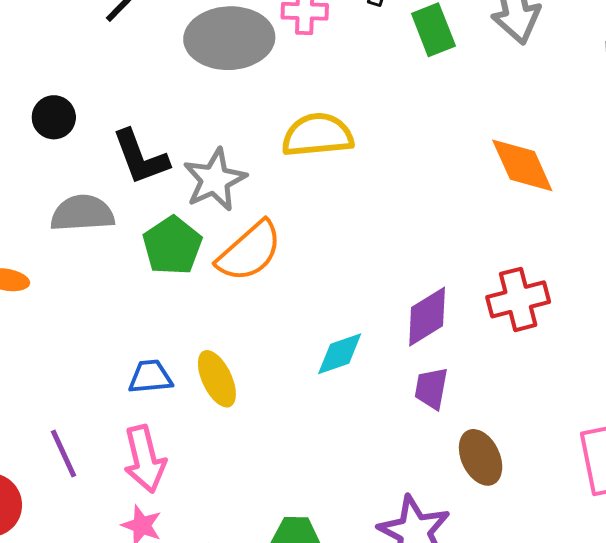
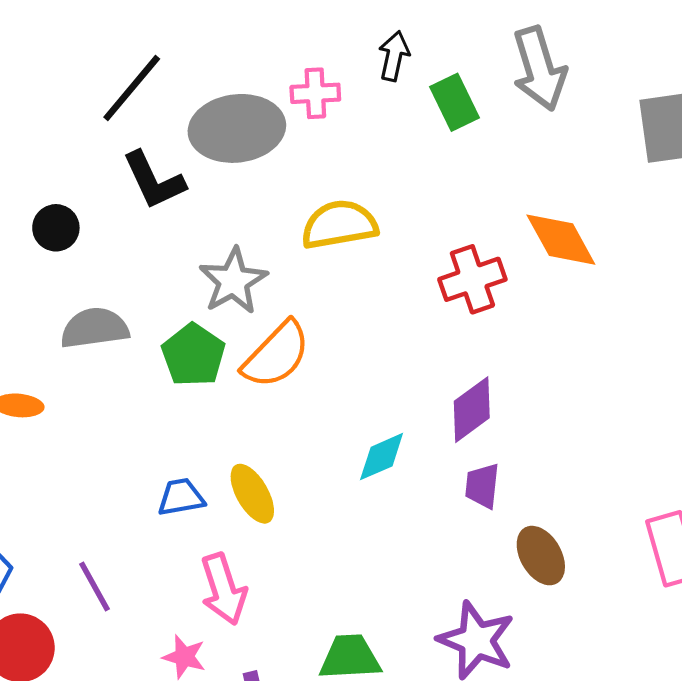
black L-shape: (140, 157) -> (154, 180), moved
red cross: (518, 299) -> (472, 279), moved
pink arrow: (145, 459) -> (223, 589), moved

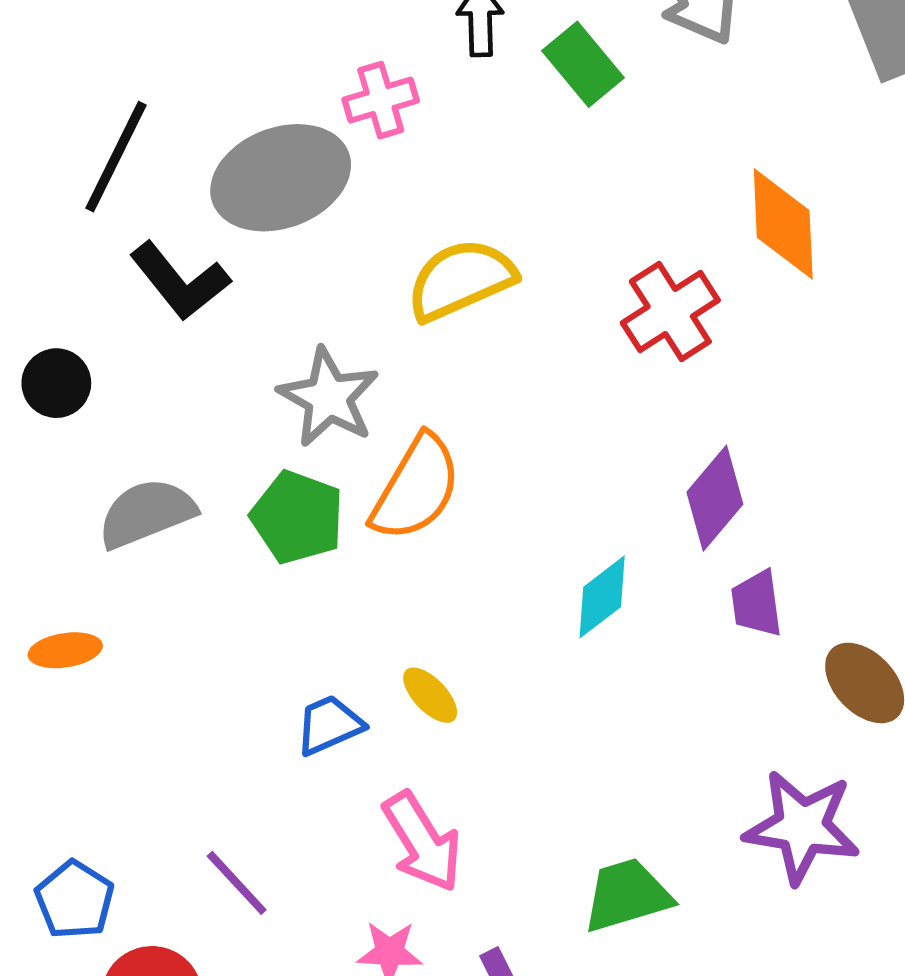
orange diamond: (561, 240) -> (783, 224), turned 40
yellow ellipse: (252, 494) -> (430, 695), size x0.7

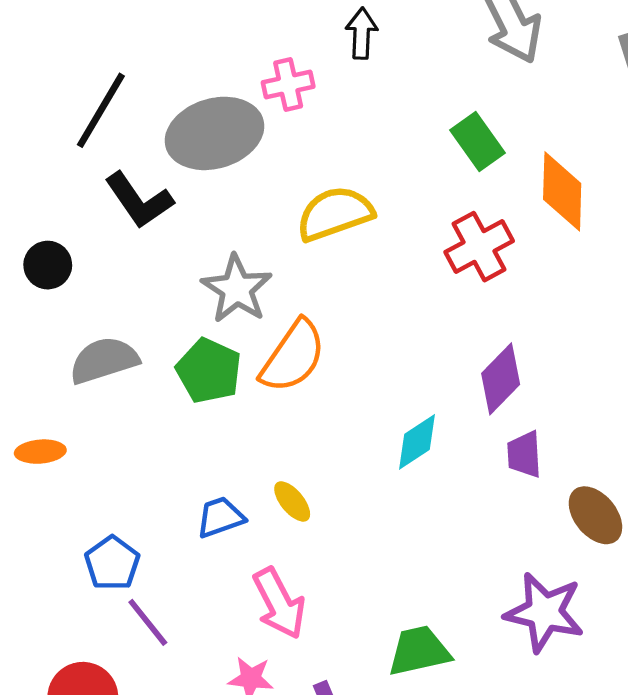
green rectangle: (583, 64) -> (477, 142), moved
blue pentagon: (75, 900) -> (112, 563), moved

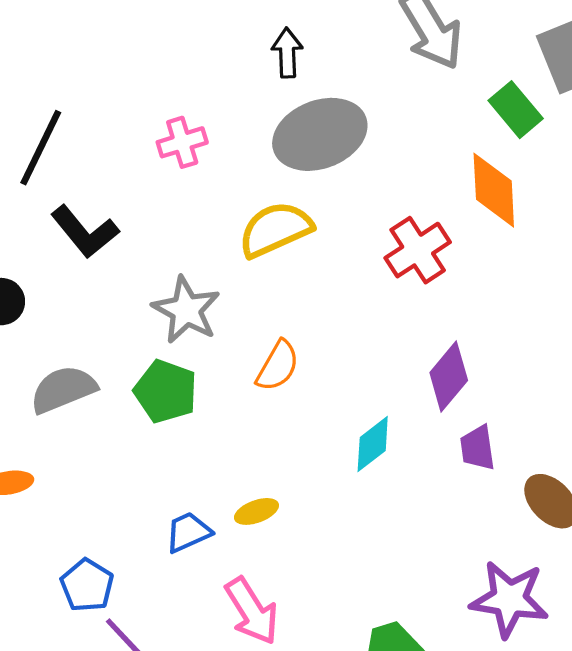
pink cross: (288, 84) -> (182, 142), moved
gray ellipse: (215, 133) -> (320, 134), moved
green rectangle: (477, 142) -> (516, 110), moved
orange semicircle: (293, 356) -> (278, 366), moved, size x0.7
yellow ellipse: (292, 501) -> (256, 511), turned -66

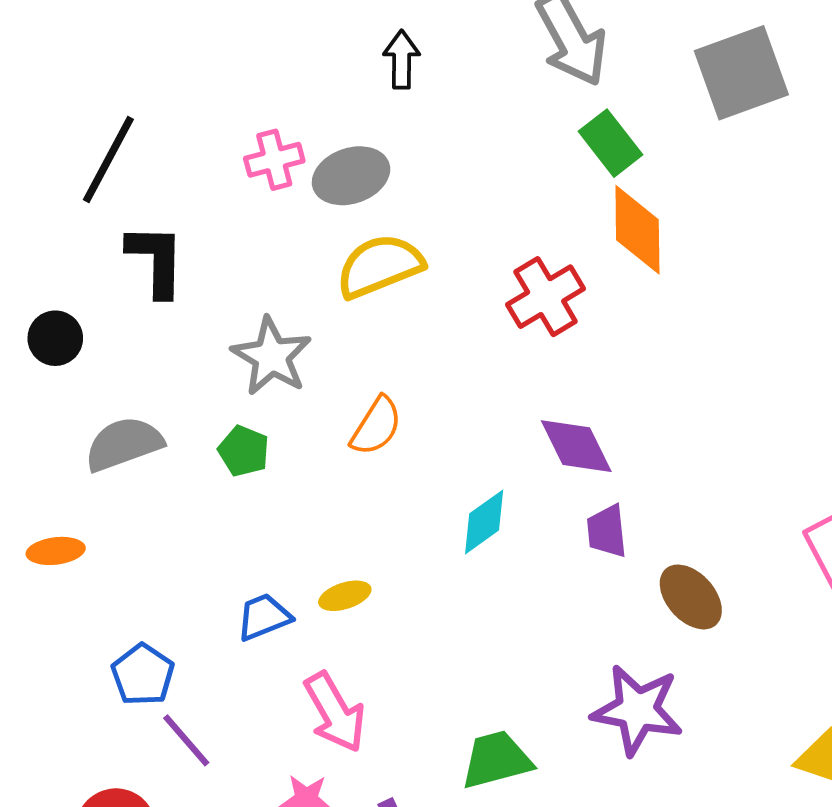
green rectangle: (516, 110) -> (611, 143), moved
gray ellipse: (320, 134) -> (351, 176), moved, size x0.7
black L-shape: (85, 232) -> (156, 260), turned -142
purple diamond: (449, 376) -> (576, 446), turned -68
green pentagon: (166, 391) -> (244, 451), size x0.7

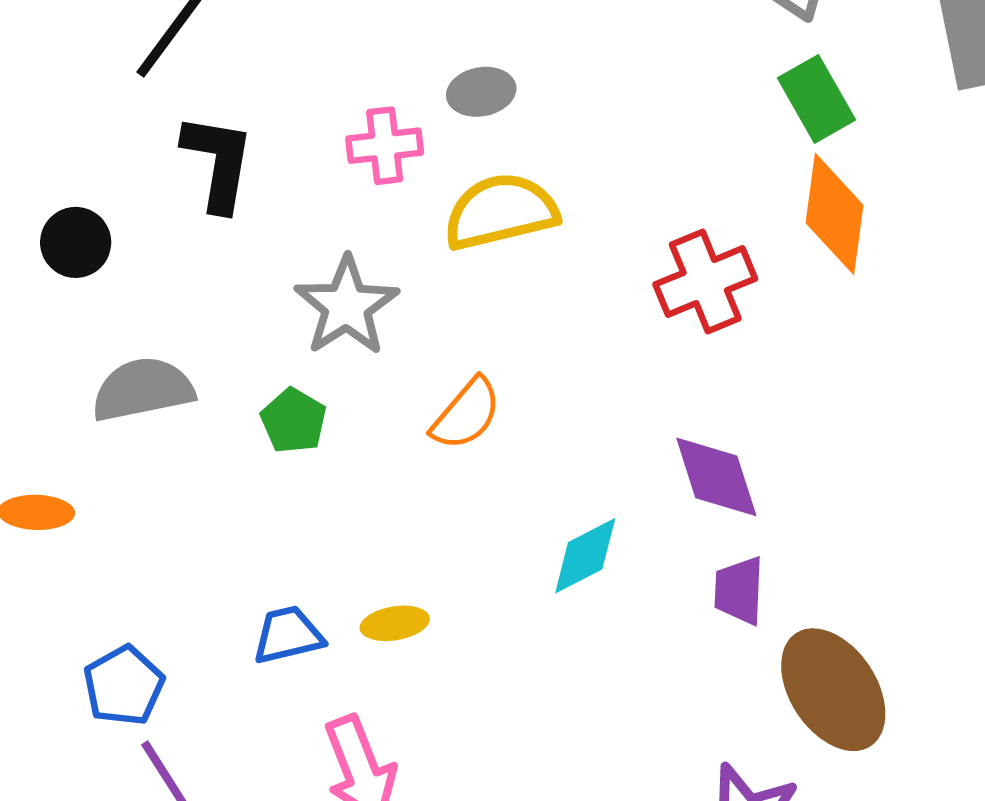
pink cross: (274, 160) -> (385, 146), moved
gray ellipse: (351, 176) -> (481, 92), size x0.7
brown ellipse: (691, 597) -> (833, 690), size x1.4

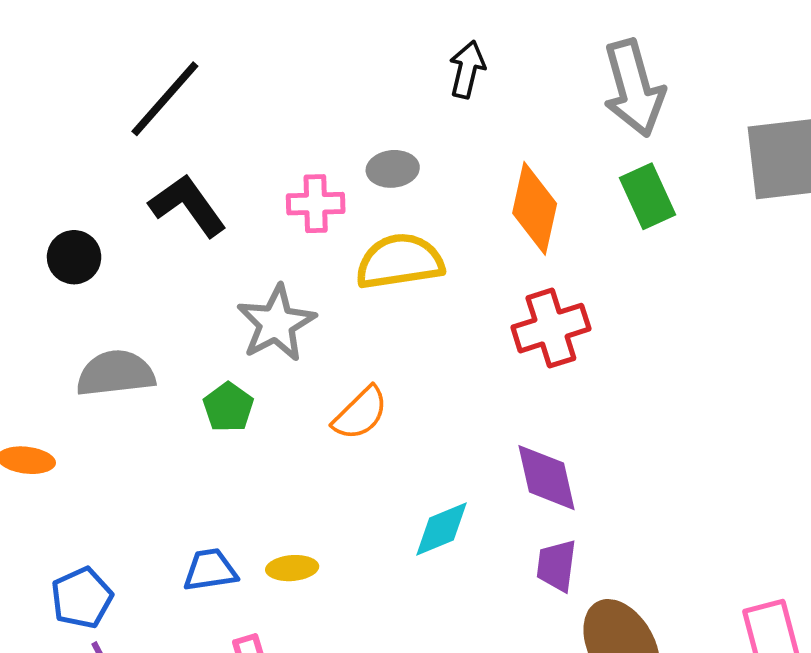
black L-shape: (218, 162) -> (188, 205), turned -50
orange diamond: (834, 214) -> (535, 208), moved

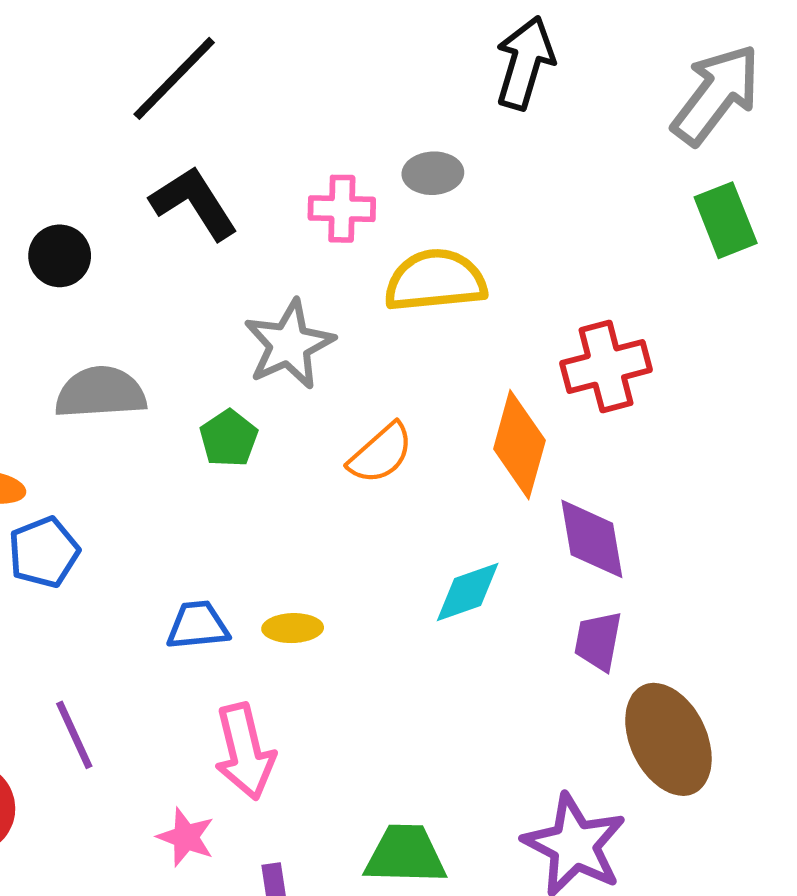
black arrow: (467, 69) -> (525, 63), size x1.4
gray arrow: (634, 88) -> (716, 94), turned -130
orange diamond: (535, 208) -> (519, 445), moved
blue pentagon: (82, 598) -> (44, 552), moved

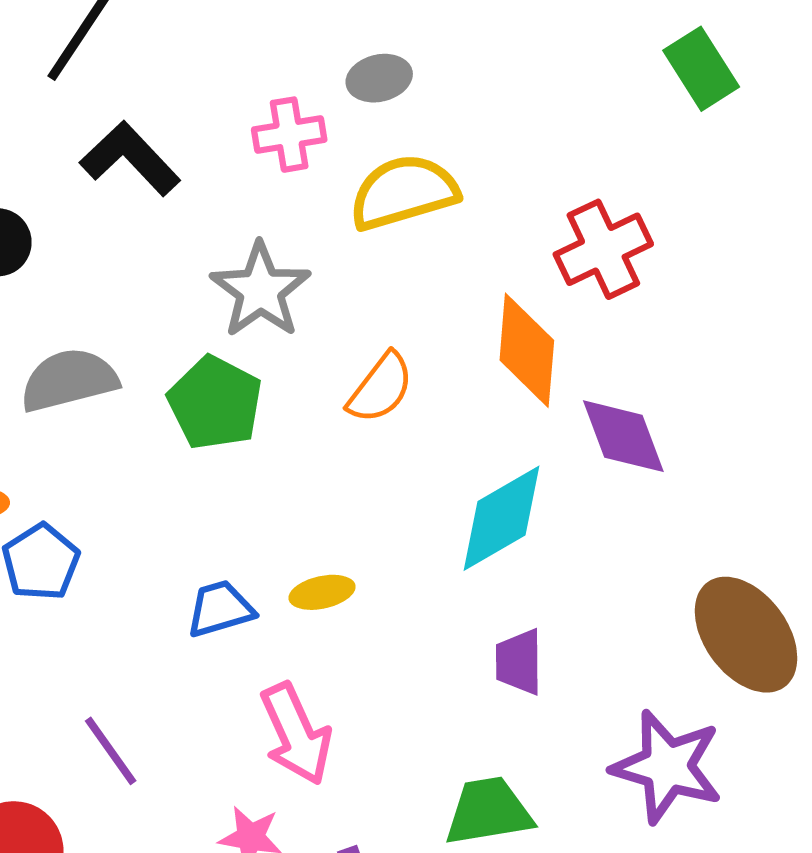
green pentagon: (229, 438) -> (215, 403), size x1.5
cyan diamond: (468, 592) -> (501, 518), size x1.4
purple trapezoid: (598, 641) -> (519, 662), moved

